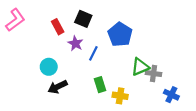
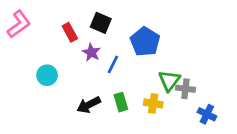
cyan circle: (49, 67) -> (47, 75), moved
green triangle: (140, 67) -> (169, 81), turned -30
black arrow: (58, 87) -> (89, 105), moved
yellow cross: (120, 96) -> (153, 103), moved

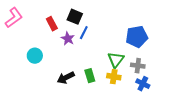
blue pentagon: (145, 42) -> (137, 37), moved, turned 30
blue line: (113, 64) -> (84, 33), moved
green triangle: (169, 81) -> (116, 60), moved
blue cross: (207, 114) -> (143, 84), moved

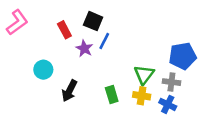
blue pentagon: (137, 37) -> (183, 56), moved
black arrow: (66, 78) -> (69, 91), moved, turned -36
blue cross: (143, 84) -> (168, 104), moved

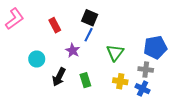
black square: (93, 21) -> (90, 18), moved
purple star: (84, 48) -> (73, 51), moved
green triangle: (144, 75) -> (115, 53), moved
green rectangle: (112, 95) -> (85, 80), moved

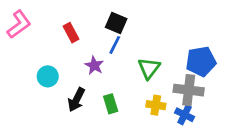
gray cross: (146, 70) -> (189, 90), size x1.5

